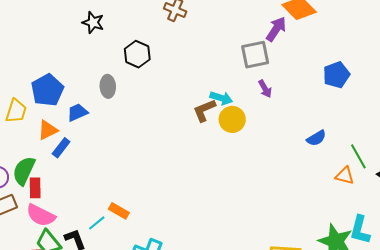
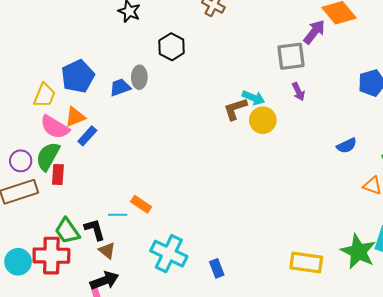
blue trapezoid: (77, 112) -> (120, 87), moved
pink semicircle: (41, 215) -> (55, 127), moved
cyan line: (97, 223) -> (118, 215), turned 36

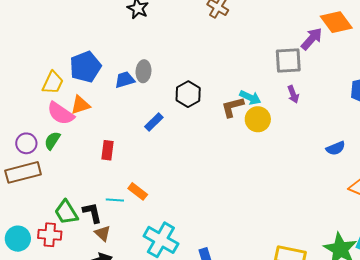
black hexagon: (172, 47) -> (188, 94), moved
blue rectangle: (87, 136) -> (154, 122), moved
green semicircle: (48, 156) -> (52, 141), size x0.7
red rectangle: (58, 174) -> (108, 150), moved
red cross: (51, 256) -> (50, 235), size x0.7

